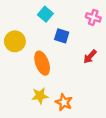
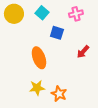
pink cross: (93, 17) -> (76, 14), moved, turned -32
yellow circle: (15, 41) -> (14, 14), moved

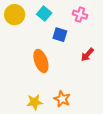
pink cross: (76, 14) -> (80, 15), turned 32
yellow star: (37, 88) -> (35, 102), moved

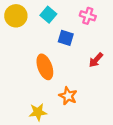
orange star: (62, 99) -> (68, 96), moved

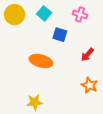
orange ellipse: (45, 67) -> (41, 61), turned -55
orange star: (68, 96) -> (89, 85), moved

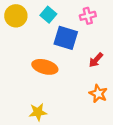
pink cross: (80, 15) -> (88, 16), turned -32
blue square: (60, 35) -> (66, 38), size x1.5

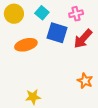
red arrow: (96, 60) -> (83, 39), moved, size x1.5
orange ellipse: (45, 67) -> (26, 45), moved, turned -30

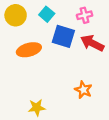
red arrow: (83, 39) -> (92, 43), turned 75
orange star: (85, 81) -> (83, 90), moved

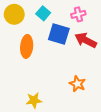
orange ellipse: (29, 50) -> (27, 46), turned -70

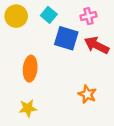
orange ellipse: (27, 46) -> (30, 69), moved
yellow star: (34, 100) -> (28, 108), moved

